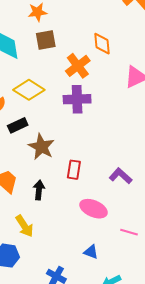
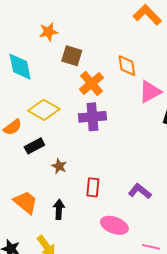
brown square: (46, 40) -> (72, 56), moved, turned 30
orange diamond: (102, 44) -> (127, 66), moved
brown star: (41, 147) -> (59, 166), size x0.6

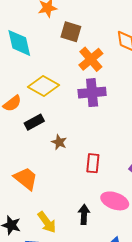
black arrow: (59, 209) -> (84, 214), moved

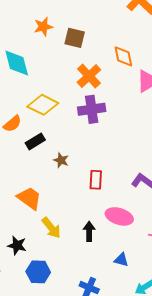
brown square: (71, 32) -> (75, 38), moved
yellow arrow: (47, 222) -> (51, 228), moved

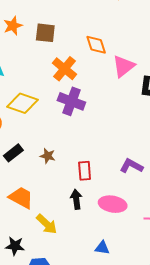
purple cross: (92, 109) -> (71, 101), turned 36
black rectangle: (35, 141) -> (13, 153), moved
black arrow: (89, 231) -> (76, 199), moved
blue triangle: (121, 260) -> (102, 248), moved

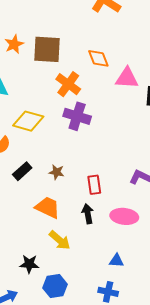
brown square: (45, 33) -> (47, 49), size x1.4
pink triangle: (123, 66) -> (127, 78), turned 45
orange trapezoid: (21, 198) -> (48, 207), moved

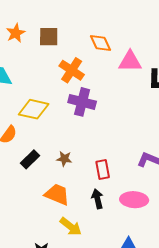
brown square: (47, 49) -> (49, 37), size x0.7

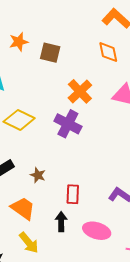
orange diamond: (101, 43) -> (108, 52), moved
orange cross: (72, 70) -> (80, 91), moved

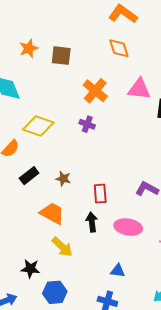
purple cross: (68, 124) -> (87, 124), size x0.6

